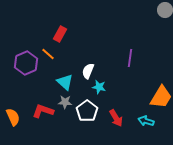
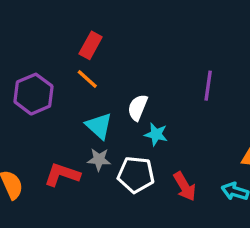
orange line: (48, 54) -> (87, 79), moved
white pentagon: (87, 111) -> (136, 175), turned -30

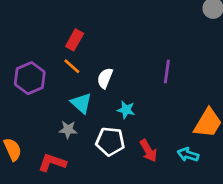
white semicircle: (138, 107) -> (105, 78), moved
gray star: (99, 160) -> (68, 130), moved
red L-shape: (62, 175) -> (52, 163), moved

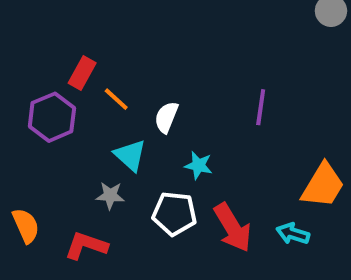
red rectangle: (75, 40) -> (82, 73), moved
red arrow: (148, 151) -> (233, 228), size x1.4

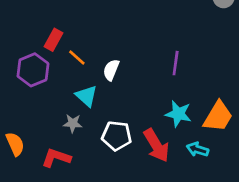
cyan star: (199, 165) -> (178, 114), moved, size x1.4

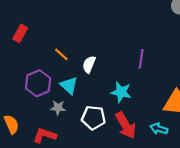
red rectangle: (54, 40) -> (20, 33), moved
purple hexagon: (33, 70) -> (38, 83), moved
cyan star: (178, 114) -> (121, 92), moved

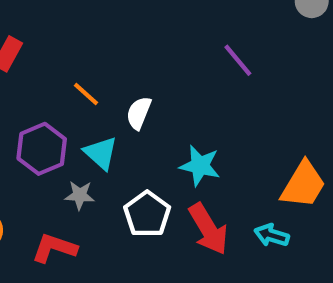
purple line: (141, 59) -> (238, 60), moved, turned -48
white pentagon: (93, 118) -> (147, 214), turned 30

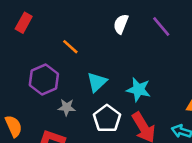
white semicircle: (139, 113) -> (121, 24), moved
cyan triangle: (101, 153) -> (97, 82), moved, turned 35

